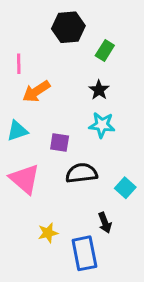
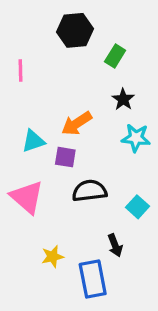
black star: (99, 90) -> (123, 99), moved
orange arrow: (36, 91) -> (77, 123), moved
cyan star: (102, 125) -> (136, 138), moved
cyan triangle: (17, 131) -> (33, 141), moved

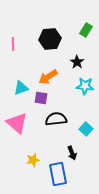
black hexagon: (75, 30) -> (50, 39), moved
green rectangle: (115, 56) -> (86, 30), moved

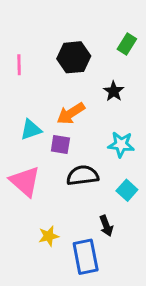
cyan star: (85, 86) -> (121, 144), moved

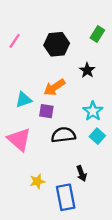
pink line: (19, 65) -> (15, 41), moved, turned 35
cyan star: (121, 144) -> (93, 111), turned 30
cyan square: (127, 190) -> (97, 136), moved

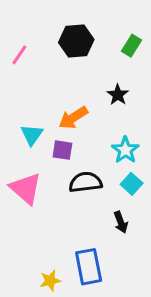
black hexagon: (57, 44) -> (76, 41), moved
cyan triangle: (24, 100) -> (32, 135), turned -36
black arrow: (82, 174) -> (121, 222), moved
yellow star: (37, 181) -> (50, 281), moved

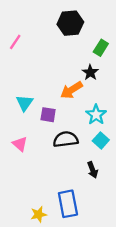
black hexagon: (76, 41) -> (70, 23), moved
green rectangle: (132, 46) -> (101, 48), moved
orange arrow: (73, 118) -> (71, 90), moved
pink triangle: (26, 188) -> (20, 144), size x0.6

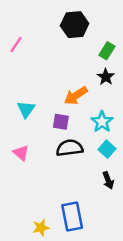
black star: (90, 72) -> (106, 77), moved
purple square: (48, 115) -> (61, 122), moved
black arrow: (93, 170) -> (108, 180), moved

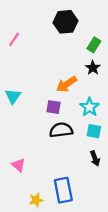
cyan triangle: (26, 109) -> (13, 96), moved
cyan square: (107, 149) -> (94, 131), turned -32
pink triangle: (21, 153) -> (18, 165), moved

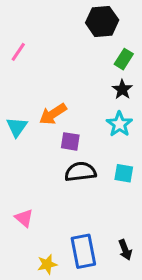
black hexagon: (65, 22) -> (102, 21), moved
orange arrow: (67, 84) -> (53, 114), moved
cyan star: (90, 107) -> (119, 124), moved
black arrow: (95, 158) -> (125, 250), moved

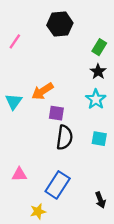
black hexagon: (102, 21) -> (60, 24), moved
black semicircle: (80, 172) -> (65, 137), turned 105
pink triangle: (24, 218) -> (19, 174), turned -42
blue rectangle: (83, 251) -> (58, 185), moved, turned 44

